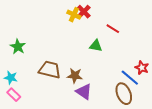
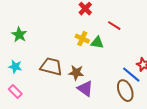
yellow cross: (74, 15) -> (82, 39), moved
green star: (18, 47) -> (19, 35), moved
cyan star: (11, 78) -> (15, 67), moved

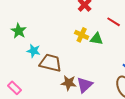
cyan star: (15, 67) -> (34, 51), moved
brown star: (76, 73) -> (69, 83), moved
purple triangle: (85, 89) -> (85, 85), turned 42

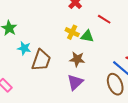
brown trapezoid: (51, 63) -> (41, 60), turned 95
brown star: (69, 83) -> (77, 59), moved

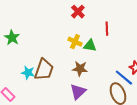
red line: (104, 19) -> (107, 29), turned 56
cyan star: (24, 48) -> (28, 73), moved

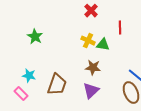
green star: (12, 38) -> (35, 37), moved
brown trapezoid: (44, 70) -> (57, 85), moved
cyan star: (28, 73) -> (29, 76), moved

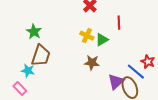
green triangle: (103, 45) -> (102, 40), turned -40
brown trapezoid: (57, 85) -> (41, 56), moved
purple triangle: (91, 91) -> (116, 82), moved

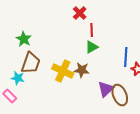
red line: (119, 23) -> (92, 30), moved
yellow cross: (87, 36) -> (63, 71), moved, size x1.5
blue line: (136, 72) -> (126, 57), moved, turned 54

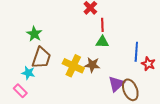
green triangle: (92, 47) -> (102, 42), turned 32

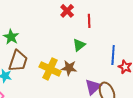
red line: (102, 25) -> (89, 21), moved
green triangle: (102, 42) -> (79, 45), turned -40

